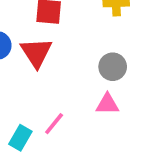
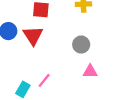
pink triangle: (107, 104) -> (90, 71), moved

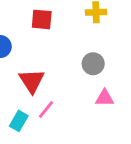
red triangle: (33, 36) -> (32, 81), moved

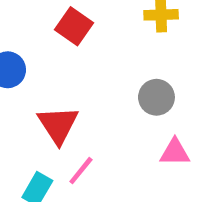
red square: (42, 19) -> (74, 26), turned 30

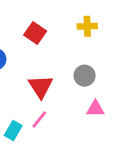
red triangle: (58, 125) -> (41, 87), moved

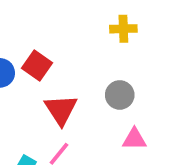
red square: (35, 33) -> (37, 66), moved

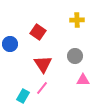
red square: (37, 66) -> (38, 32), moved

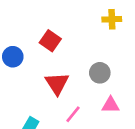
yellow cross: (77, 20) -> (112, 19), moved
pink line: (42, 88) -> (73, 114), moved

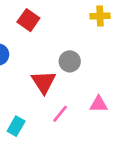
red square: (50, 41) -> (28, 20), moved
gray circle: (100, 73) -> (70, 61), moved

